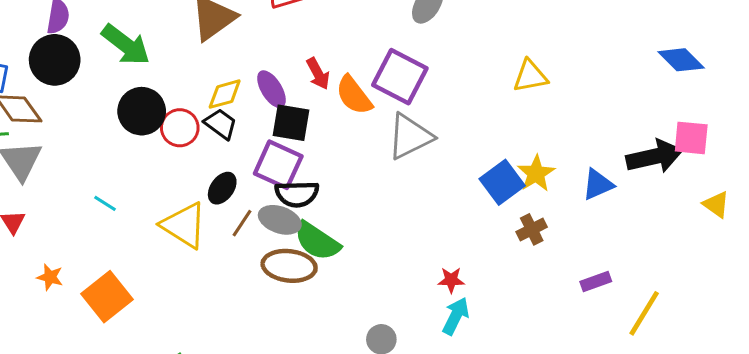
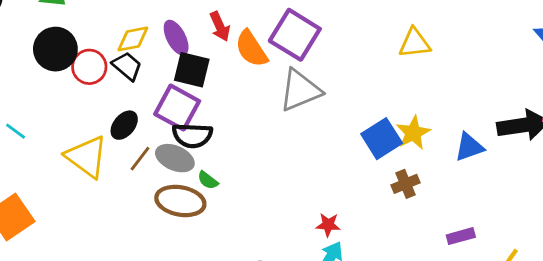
green semicircle: (317, 241) -> (208, 180), size x0.5

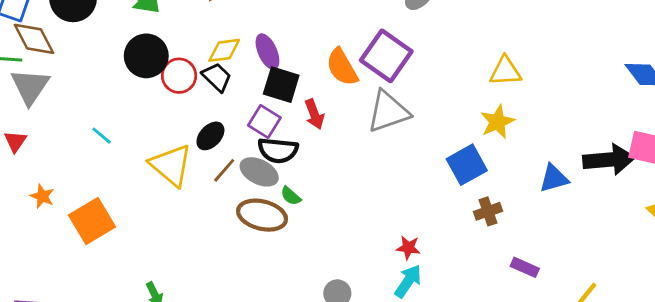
red arrow: (220, 26) -> (314, 114), moved
purple square: (177, 108) -> (264, 122), size x0.7
yellow star: (413, 133) -> (497, 122), moved
purple rectangle: (461, 236) -> (525, 267), moved, turned 36

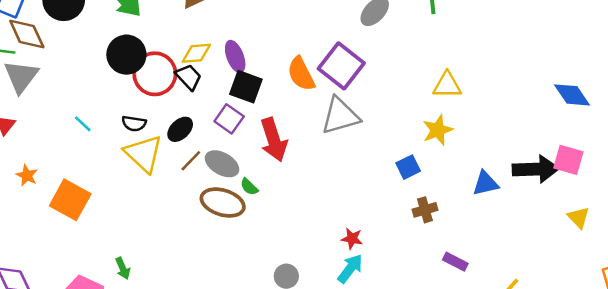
red circle: (179, 76) -> (155, 74), size x1.4
red arrow: (314, 114) -> (274, 140), moved, size x1.6
black semicircle: (278, 150) -> (134, 123), moved, size x0.7
blue square: (467, 165) -> (408, 167), size x0.7
orange square: (92, 221) -> (70, 200), turned -33

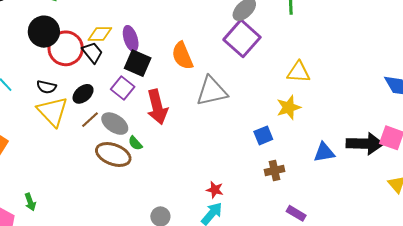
purple square: (341, 66) -> (242, 38), moved

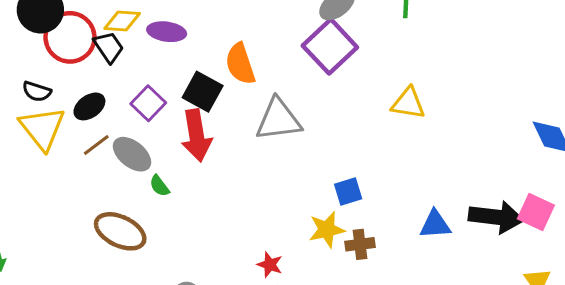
purple ellipse: (131, 39) -> (167, 32), turned -70
black square: (138, 63) -> (203, 92), moved
yellow star: (289, 107) -> (327, 230), moved
brown ellipse: (113, 154) -> (120, 231), moved

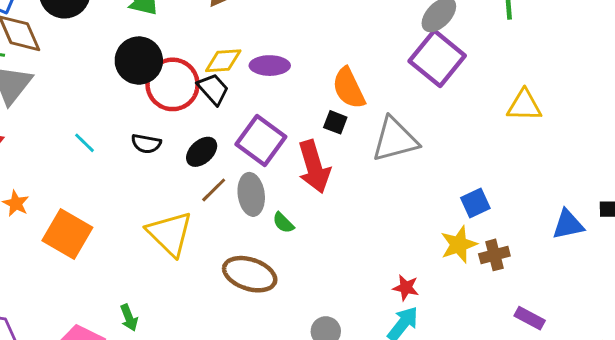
black square: (203, 92) -> (335, 122), moved, size x0.6
purple square: (148, 103) -> (261, 141), size x1.4
yellow triangle: (42, 128) -> (170, 233), moved
gray ellipse: (132, 154) -> (251, 194), turned 51

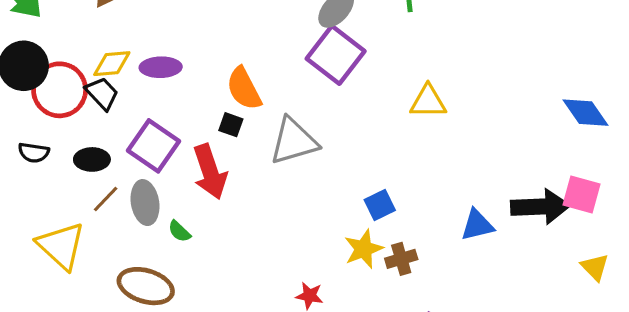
black ellipse: (202, 152) -> (92, 159), turned 44

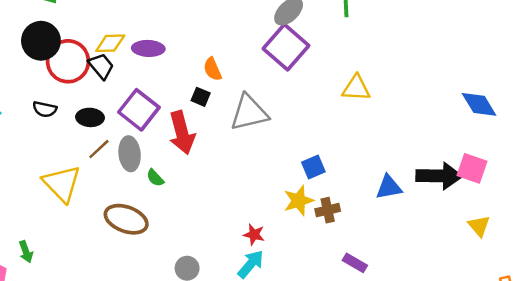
orange semicircle: (244, 89) -> (213, 69), size x0.7

